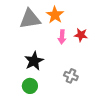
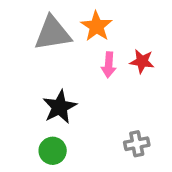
gray cross: (71, 76) -> (137, 144), moved, turned -32

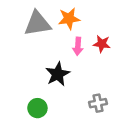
orange star: (96, 26) -> (69, 19), turned 30
black star: (60, 107) -> (58, 74), moved

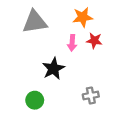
orange star: (69, 19) -> (83, 17), moved

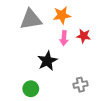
orange star: (83, 17) -> (62, 15), moved

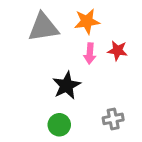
green circle: (31, 89) -> (59, 125), moved

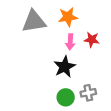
black star: (67, 85) -> (64, 67), moved
green circle: (59, 125) -> (66, 97), moved

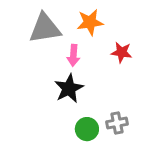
pink arrow: (70, 42) -> (73, 55), moved
black star: (64, 67) -> (69, 88), moved

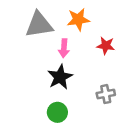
gray cross: (117, 123) -> (106, 94), moved
green circle: (87, 129) -> (57, 112), moved

